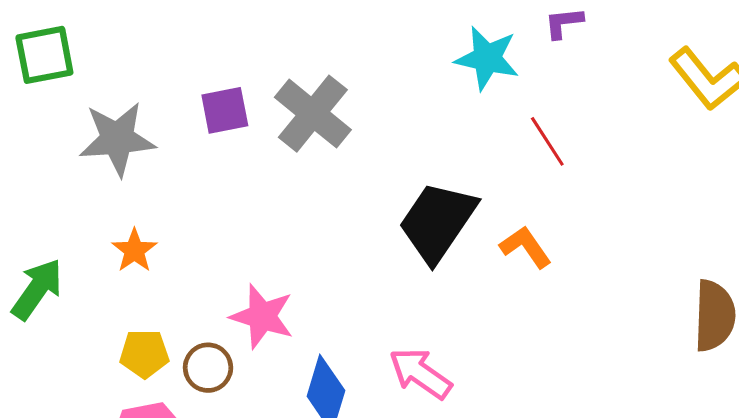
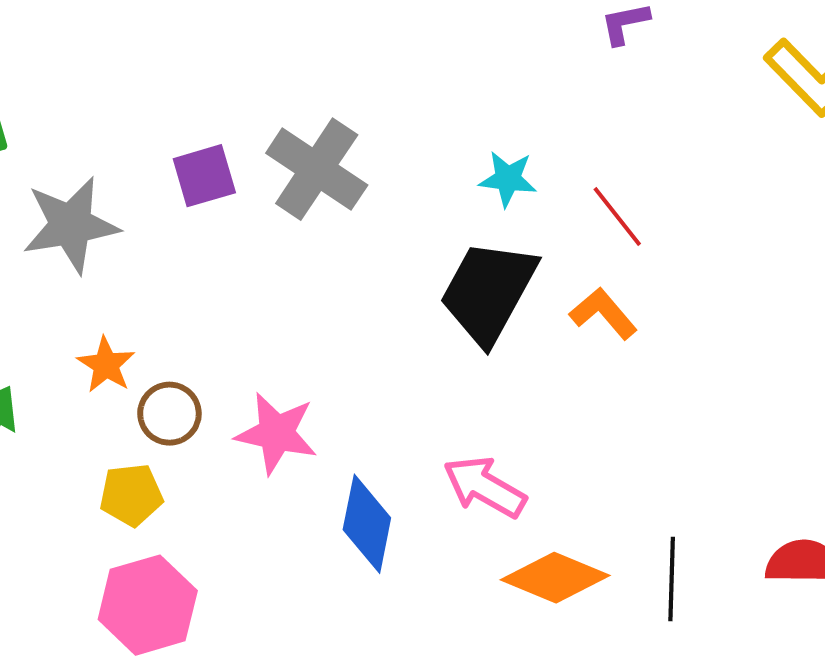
cyan star: (487, 58) -> (508, 179), moved, size x0.7
red line: (547, 141) -> (617, 217), moved
brown circle: (208, 368) -> (169, 414), moved

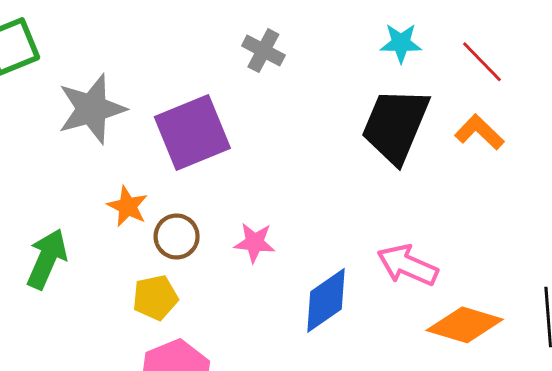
gray cross: (317, 169) -> (263, 51), size x0.6
purple square: (204, 176) -> (192, 132), moved, size x1.6
pink star: (276, 433) -> (255, 243), size x0.7
blue diamond: (367, 524) -> (326, 300), turned 50

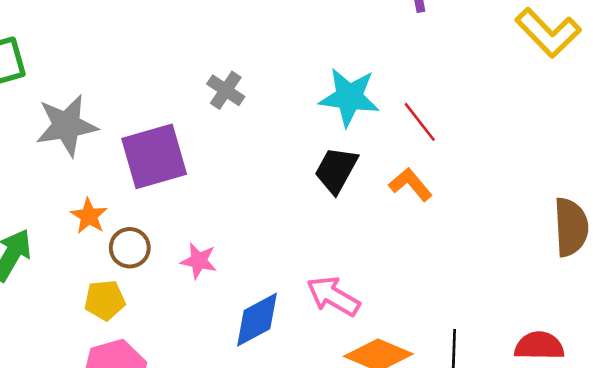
cyan star: (401, 43) -> (349, 97), size x1.6
black trapezoid: (395, 125) -> (336, 170), size x0.7

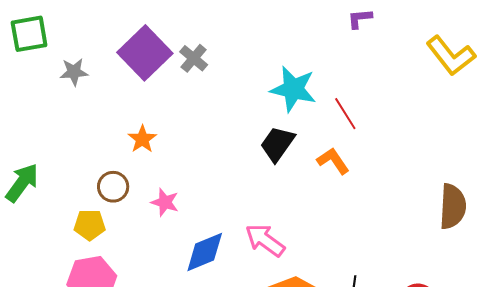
gray cross: (226, 90) -> (194, 58), moved
gray star: (67, 125) -> (74, 72), moved, size x0.6
purple square: (154, 156) -> (145, 53), moved, turned -34
orange star: (89, 216) -> (142, 139), moved

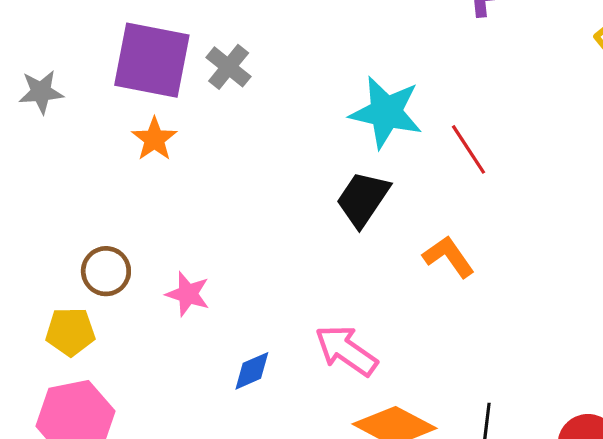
purple square: (145, 53) -> (152, 60), turned -34
orange star: (142, 139) -> (154, 139), moved
orange L-shape: (333, 161) -> (449, 257), moved
blue diamond: (205, 252) -> (252, 371), size x0.6

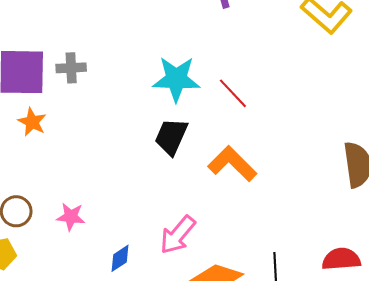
gray cross: (229, 67) -> (71, 68), turned -32
orange L-shape: (449, 257) -> (232, 164), size x1.4
pink arrow: (346, 350) -> (178, 235), turned -75

